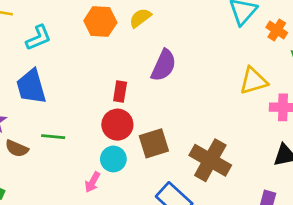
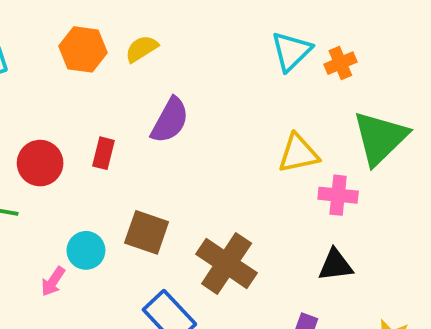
orange cross: (277, 30) -> (340, 63), moved, turned 30
red circle: (117, 125) -> (40, 163), moved
brown square: (154, 143) -> (147, 232), turned 32

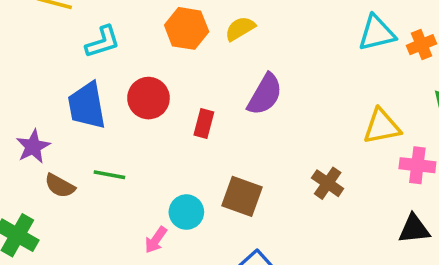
cyan triangle: (291, 51) -> (377, 33), turned 30
red circle: (40, 163) -> (148, 98), moved
brown cross: (227, 264) -> (328, 183), moved, size x0.6

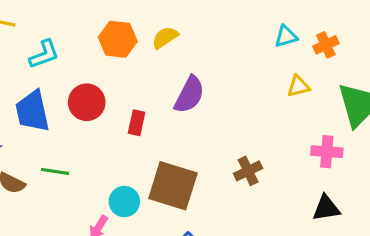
cyan triangle: (377, 33) -> (286, 36), size x0.7
yellow triangle: (382, 126) -> (298, 86), moved, size x0.7
brown cross: (328, 183) -> (248, 171), turned 32
brown square: (242, 196) -> (173, 186), size x1.4

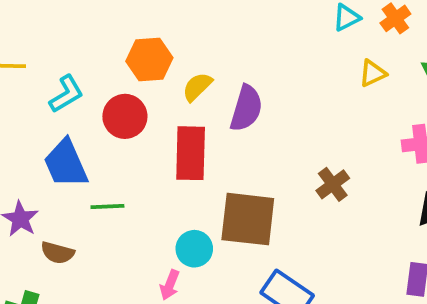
yellow semicircle: (165, 37) -> (197, 87), moved
red circle: (87, 102) -> (125, 116), moved
red rectangle: (137, 123) -> (191, 153), size x1.8
green line: (55, 171) -> (107, 206), moved

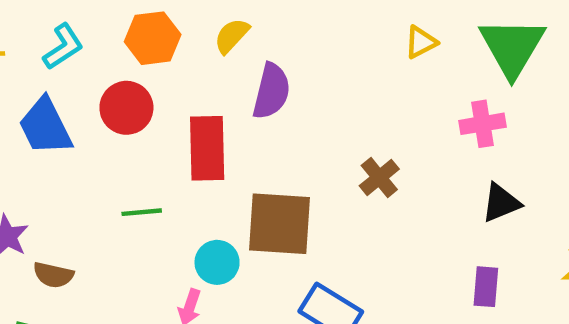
yellow semicircle: (197, 87) -> (232, 36), moved
cyan L-shape: (66, 94) -> (63, 47), moved
blue trapezoid: (66, 164) -> (45, 126), moved
green line: (107, 206) -> (142, 212), moved

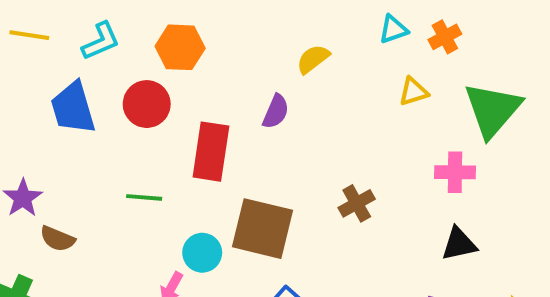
yellow semicircle: (232, 36) -> (313, 59), moved
purple semicircle: (271, 91) -> (276, 112), size x0.7

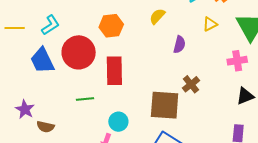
orange hexagon: (180, 47) -> (111, 26), moved
red circle: (147, 104) -> (79, 52), size x1.4
purple semicircle: (276, 112) -> (179, 45), moved
brown square: (263, 229) -> (165, 105), moved

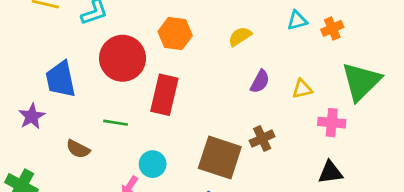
yellow triangle: (210, 24) -> (302, 89), moved
blue trapezoid: (42, 61) -> (61, 79), moved
brown semicircle: (45, 127) -> (78, 149), moved

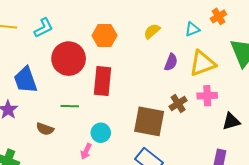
cyan triangle: (297, 20) -> (192, 29), moved
yellow triangle: (302, 89) -> (202, 63), size x1.8
pink cross: (332, 123) -> (207, 96), moved

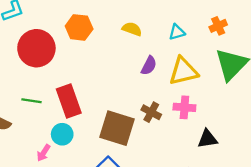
orange cross: (218, 16) -> (218, 26), moved
yellow semicircle: (152, 31) -> (132, 29), turned 54
red rectangle: (103, 81) -> (69, 101), moved, turned -32
brown cross: (178, 103) -> (151, 112), turned -36

